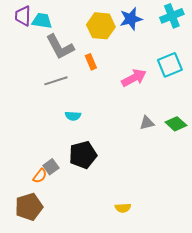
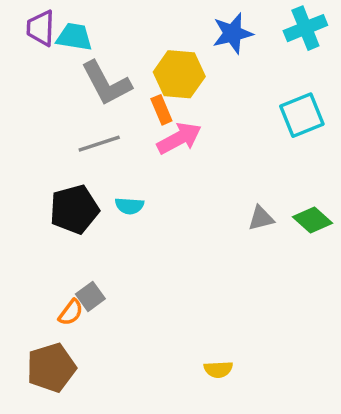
yellow hexagon: (101, 26) -> (179, 74), moved
pink arrow: (134, 78) -> (179, 138), moved
black pentagon: (83, 155) -> (74, 209), moved

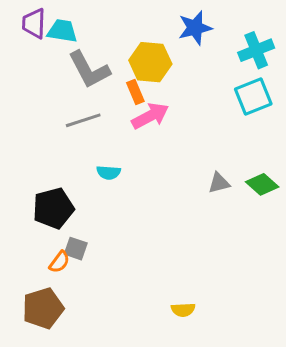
cyan cross: (305, 28) -> (256, 50), moved
black pentagon: (74, 209) -> (53, 208), moved
gray square: (90, 296) -> (76, 249), turned -35

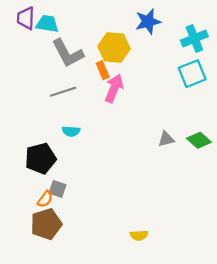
pink arrow: (150, 116) -> (114, 88), turned -40
cyan semicircle: (109, 173) -> (71, 131), moved
brown pentagon: (43, 308) -> (46, 224), moved

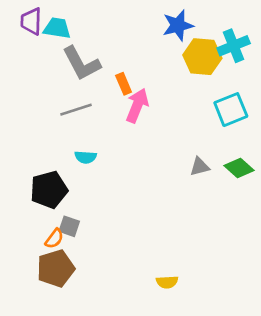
yellow hexagon: (114, 48) -> (202, 57), moved
cyan square: (192, 74) -> (231, 110), moved

